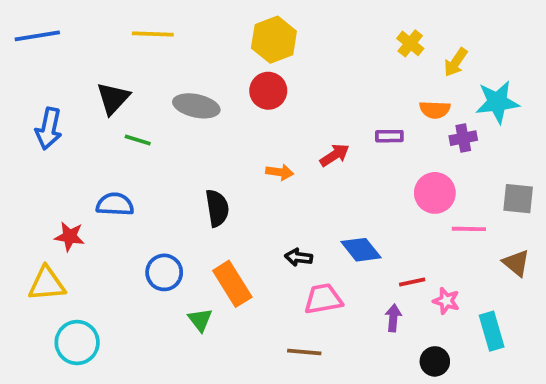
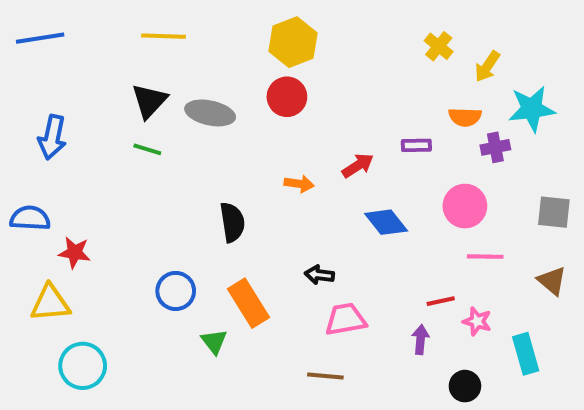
black triangle: (113, 98) -> (149, 101), moved
blue semicircle: (115, 204) -> (30, 218), moved
pink line: (469, 229) -> (485, 257), moved
blue diamond: (361, 250) -> (386, 222), moved

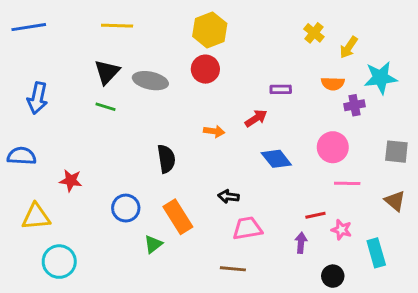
purple rectangle: (416, 145) -> (281, 89), moved
red star: (75, 253) -> (71, 181), moved
green triangle: (214, 342) -> (153, 244), turned 30

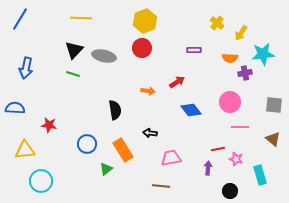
blue line: (29, 27) -> (20, 19), turned -50
purple rectangle: (281, 89) -> (194, 50), moved
black arrow: (229, 196) -> (150, 133), moved

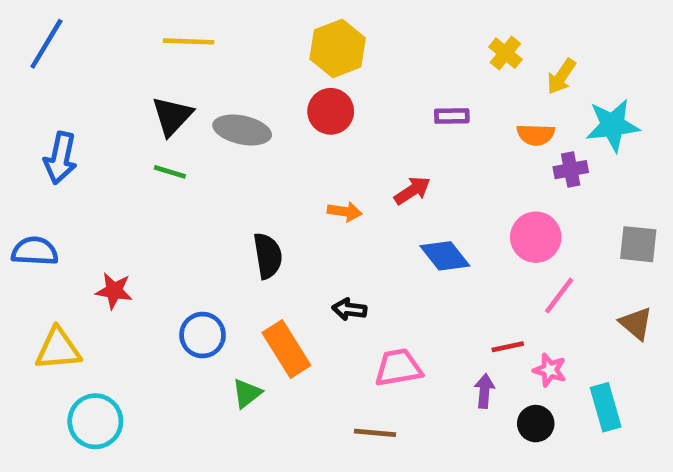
pink line: (240, 127) -> (559, 295), turned -54
black circle: (230, 191) -> (536, 424), moved

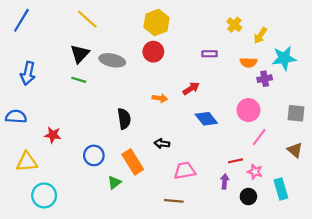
yellow line: (189, 41) -> (87, 19), turned 40

